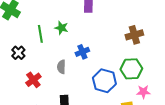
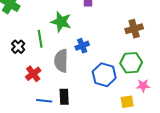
green star: (61, 28) -> (61, 22), size x1.5
green line: (40, 34) -> (40, 39), moved
gray semicircle: (61, 67) -> (61, 61), size x1.6

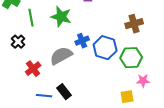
green line: (40, 39) -> (31, 18), moved
gray semicircle: (61, 61) -> (61, 56), turned 60
blue hexagon: (104, 75) -> (105, 48), moved
black rectangle: (64, 97) -> (64, 92), turned -35

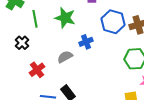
blue hexagon: (105, 48) -> (113, 22), moved
gray semicircle: (61, 56) -> (65, 57), size x0.7

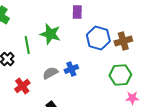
green line: (35, 19) -> (27, 45), moved
blue cross: (86, 42) -> (71, 69), moved

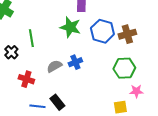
green star: (50, 34) -> (70, 27), moved
red cross: (22, 86) -> (26, 79), turned -35

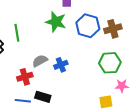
blue cross: (75, 62) -> (61, 65), moved
red cross: (26, 79) -> (25, 77), moved, turned -35
black rectangle: (57, 102) -> (43, 97), turned -35

